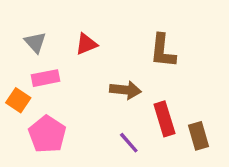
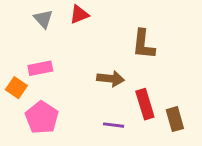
gray triangle: (35, 42) -> (43, 19), moved
red triangle: (86, 44) -> (79, 14), moved
purple line: (129, 143) -> (114, 125), turned -42

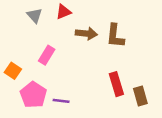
pink rectangle: (40, 68) -> (47, 55), moved, turned -48
brown arrow: (111, 79) -> (86, 34), moved
purple line: (114, 125) -> (61, 101), moved

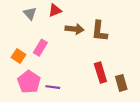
orange square: (13, 71) -> (19, 56), moved

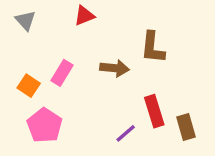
gray triangle: (30, 13) -> (25, 20), moved
brown arrow: (75, 29) -> (114, 68), moved
purple line: (53, 87) -> (126, 133), moved, turned -48

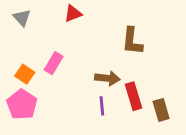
brown arrow: (114, 68) -> (107, 78), moved
pink pentagon: (45, 125) -> (22, 104), moved
purple line: (126, 133) -> (102, 106), moved, turned -54

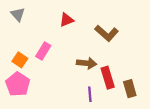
red triangle: (73, 14) -> (67, 20), moved
brown L-shape: (132, 41) -> (107, 33), turned -55
purple line: (102, 106) -> (90, 94), moved

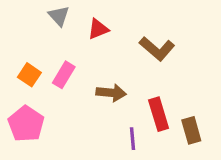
gray triangle: (18, 14) -> (59, 16), moved
orange square: (20, 60) -> (29, 75), moved
brown arrow: (87, 63) -> (111, 93), moved

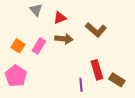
brown arrow: (111, 93) -> (64, 39), moved
brown rectangle: (191, 130) -> (117, 80), turned -42

